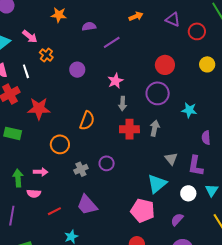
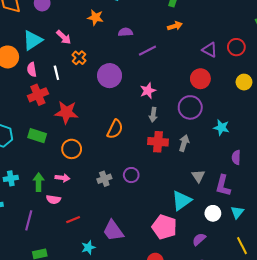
purple triangle: (173, 19) -> (210, 50), moved
purple circle: (77, 70) -> (110, 76), size x1.5
orange circle: (60, 144) -> (72, 149), moved
purple trapezoid: (87, 205) -> (113, 231), moved

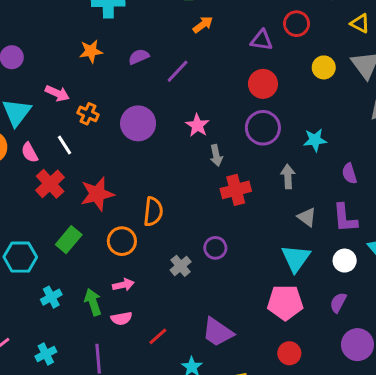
orange semicircle: (115, 129) -> (153, 212), moved
green rectangle: (37, 136) -> (69, 240), turned -48
gray arrow: (184, 143) -> (288, 176), moved
cyan cross: (11, 178) -> (51, 297), moved

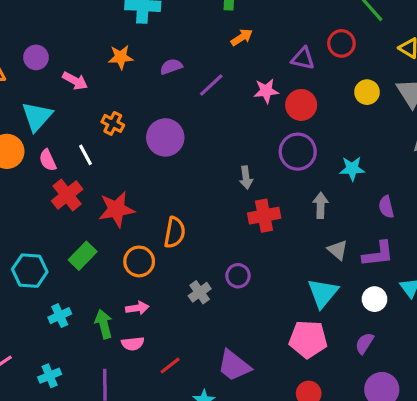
pink arrow: (57, 93) -> (75, 81), moved
pink star: (197, 125) -> (266, 91), moved, turned 30
purple L-shape: (345, 218) -> (378, 254), turned -96

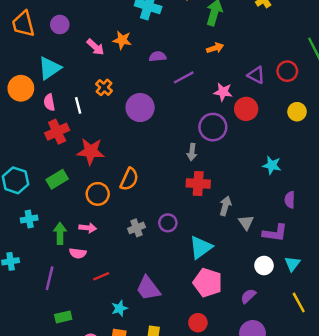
pink arrow: (75, 81) -> (95, 47), moved
purple circle: (298, 152) -> (213, 127), moved
gray arrow: (321, 205) -> (225, 206), moved
cyan triangle: (323, 293) -> (201, 247), moved

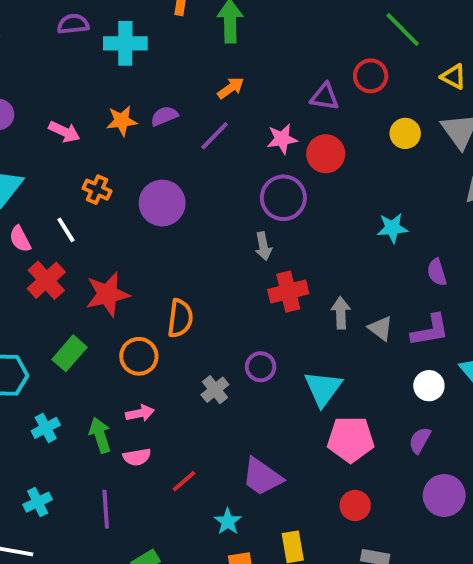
orange star: (122, 40) -> (122, 121), moved
orange arrow: (215, 48) -> (231, 88), moved

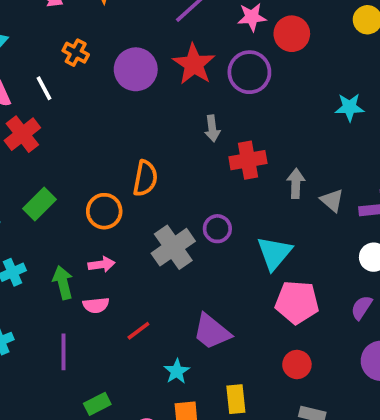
gray arrow: (263, 246) -> (212, 128), moved
red star: (107, 294) -> (194, 64), moved, turned -30
gray cross: (215, 390) -> (173, 247), size x1.6

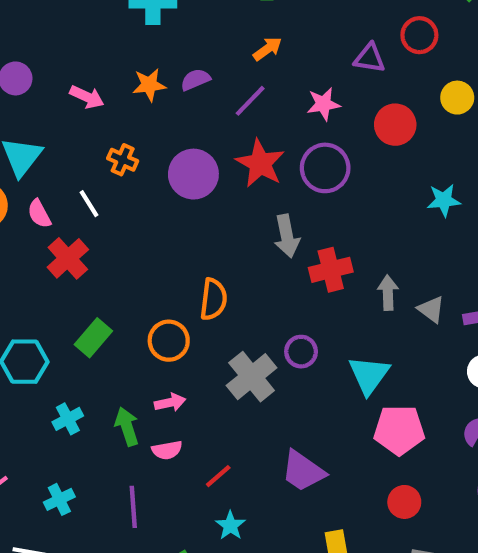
red circle: (292, 34) -> (395, 125), moved
gray arrow: (212, 128) -> (287, 236), size x1.4
cyan star: (177, 371) -> (230, 526), moved

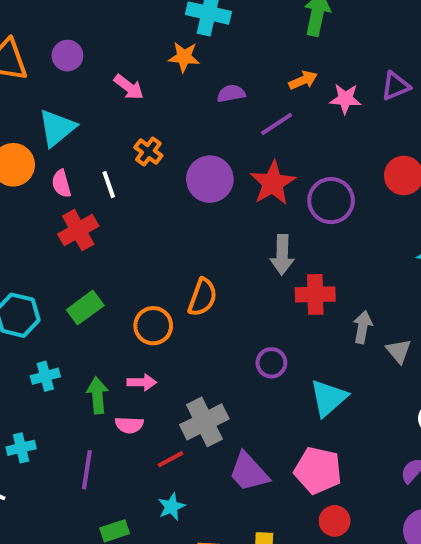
purple triangle: (370, 58) -> (396, 86), moved, turned -44
orange star: (149, 85) -> (184, 57), moved
pink star: (323, 104) -> (345, 99), moved
gray cross: (252, 377) -> (204, 422), moved
pink pentagon: (399, 430) -> (318, 470), moved

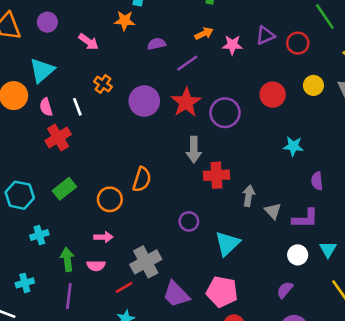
green arrow: (97, 395) -> (67, 259), moved

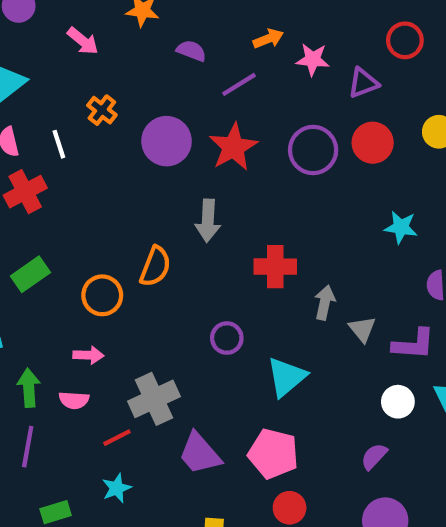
purple triangle: (265, 36) -> (363, 83), moved
red circle: (298, 43) -> (405, 40), moved
purple semicircle: (157, 44) -> (191, 51), turned 30
purple circle: (225, 113) -> (313, 150), moved
gray arrow: (194, 150) -> (208, 221), moved

